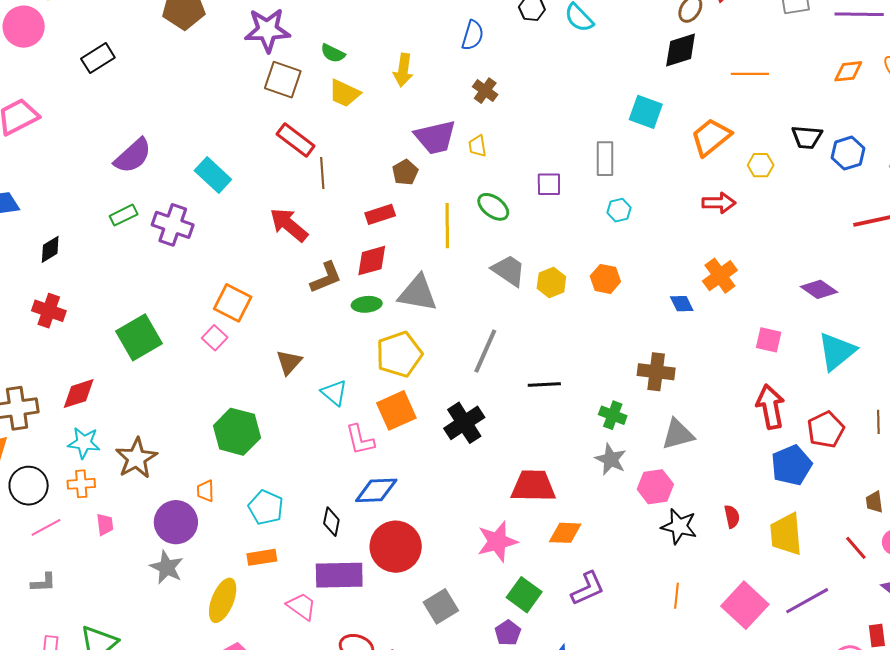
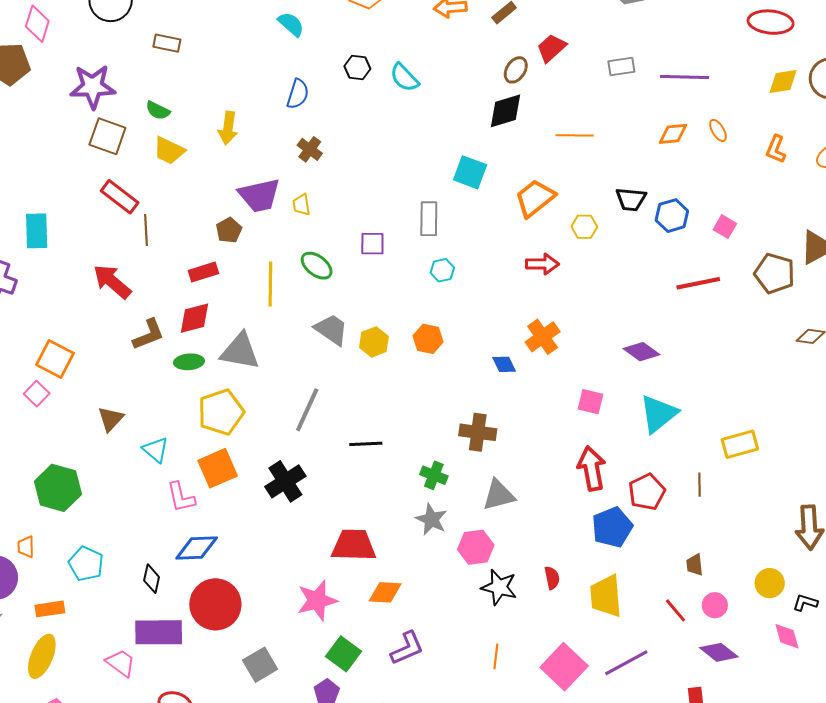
cyan rectangle: (213, 175) -> (37, 231), turned 45
orange rectangle: (262, 557) -> (50, 609), moved

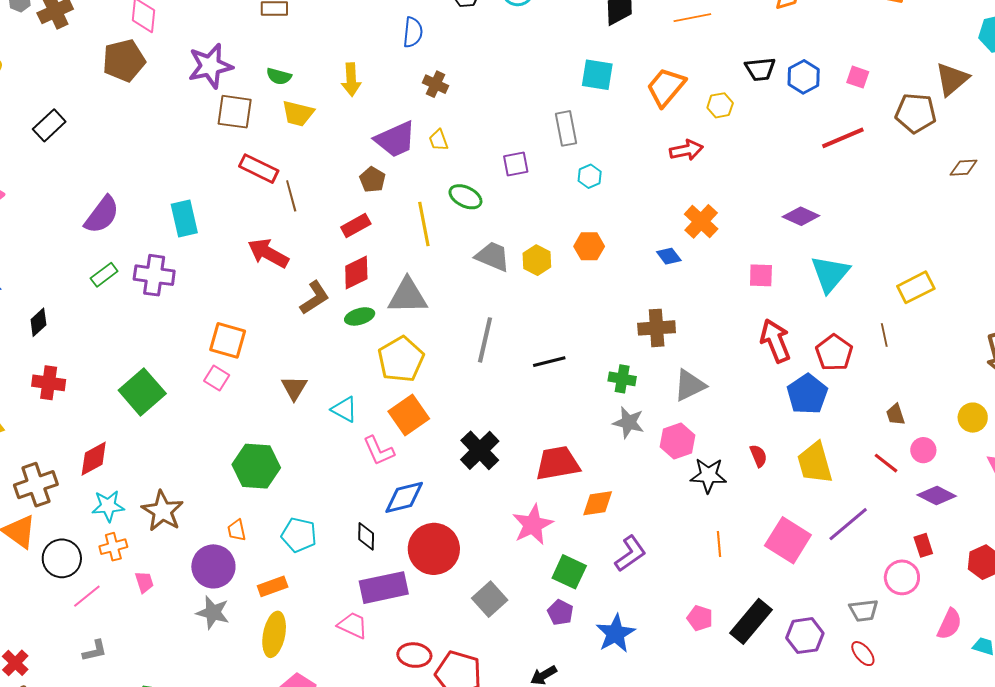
black cross: (285, 481) -> (480, 450), moved

